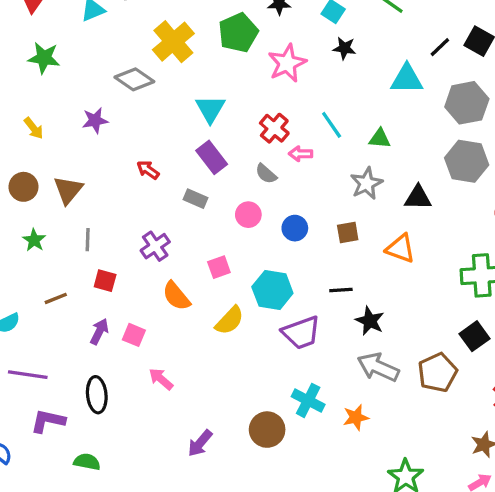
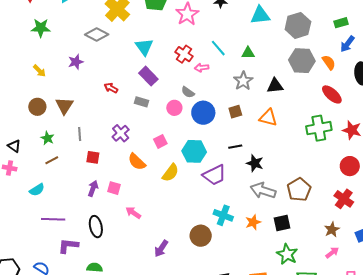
gray semicircle: (266, 174) -> (188, 92), moved
blue circle: (295, 228) -> (203, 113), size x1.5
brown line: (56, 298) -> (52, 160), moved
black square: (475, 336) -> (282, 223), moved, turned 30

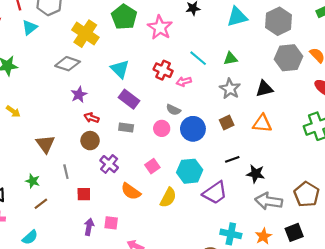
purple star: (76, 62) -> (79, 95), moved
brown circle: (37, 107) -> (90, 141), moved

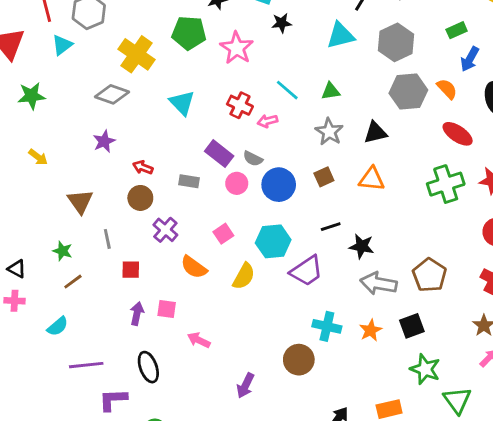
green pentagon: (124, 17) -> (189, 33), turned -30
purple star: (79, 95) -> (104, 141), moved
purple rectangle: (129, 99) -> (219, 154), moved

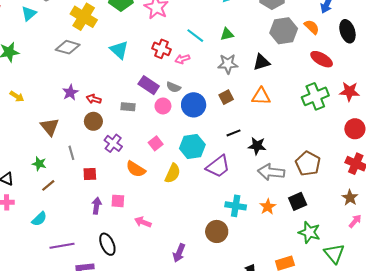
gray star: (329, 132) -> (228, 64), turned -30
purple star: (104, 141) -> (70, 92), moved

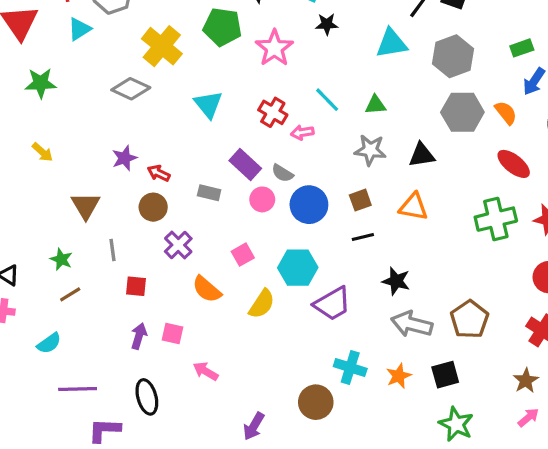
black line: (234, 133) -> (363, 237), moved

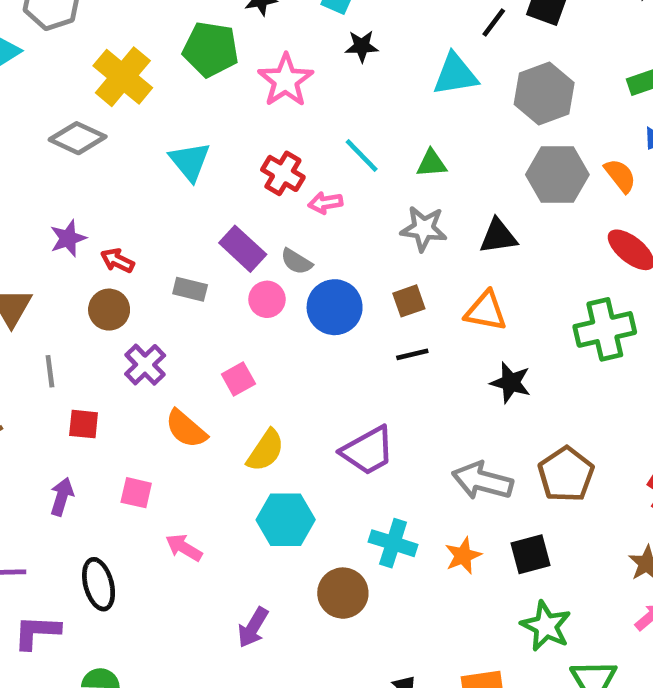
cyan hexagon: (298, 268) -> (286, 520), moved
black star: (396, 281) -> (511, 383), moved
purple arrow: (139, 336) -> (62, 497), moved

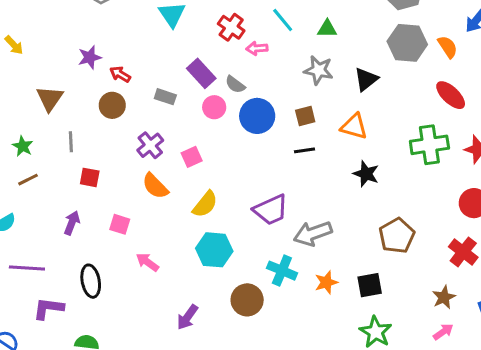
black triangle: (498, 236) -> (366, 79), turned -35
purple cross: (145, 365) -> (150, 145), moved
gray arrow: (482, 481) -> (313, 233), moved, turned -39

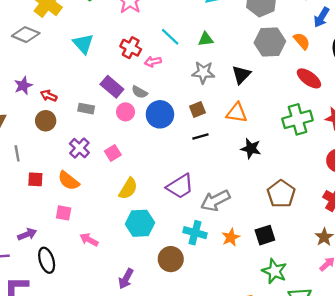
orange semicircle: (155, 186) -> (69, 181), moved
purple arrow: (72, 223) -> (27, 234), moved, turned 54

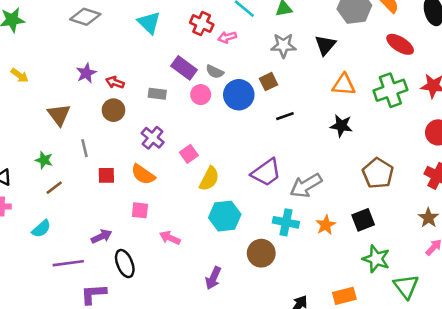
brown square: (197, 109) -> (269, 82), moved
orange triangle: (237, 113) -> (344, 85), moved
pink square: (113, 153) -> (189, 154), moved

